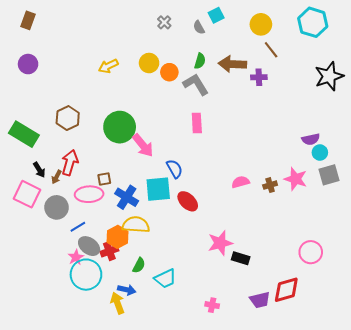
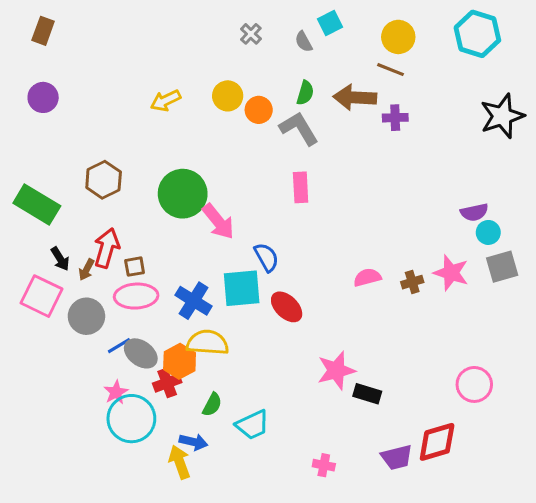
brown line: (271, 50) -> (391, 70), moved, turned -30
brown square: (104, 179) -> (135, 267), moved
gray ellipse: (89, 246) -> (141, 353), moved

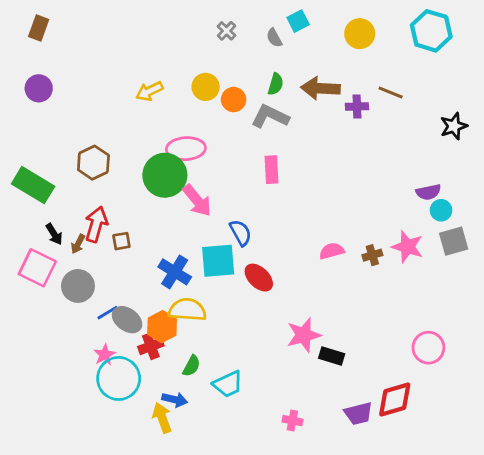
brown line: (391, 70) -> (391, 93), moved
black star: (502, 116) -> (454, 126), moved, size x0.7
gray L-shape: (299, 128) -> (270, 116), turned -33
pink ellipse: (136, 296) -> (186, 149), moved

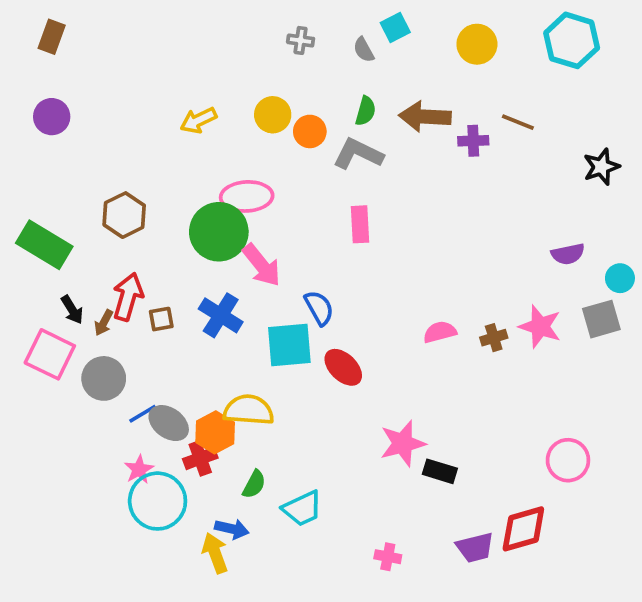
gray cross: (227, 31) -> (301, 40), turned -36
cyan circle: (441, 210) -> (620, 278), moved
blue cross: (175, 272) -> (221, 315), moved

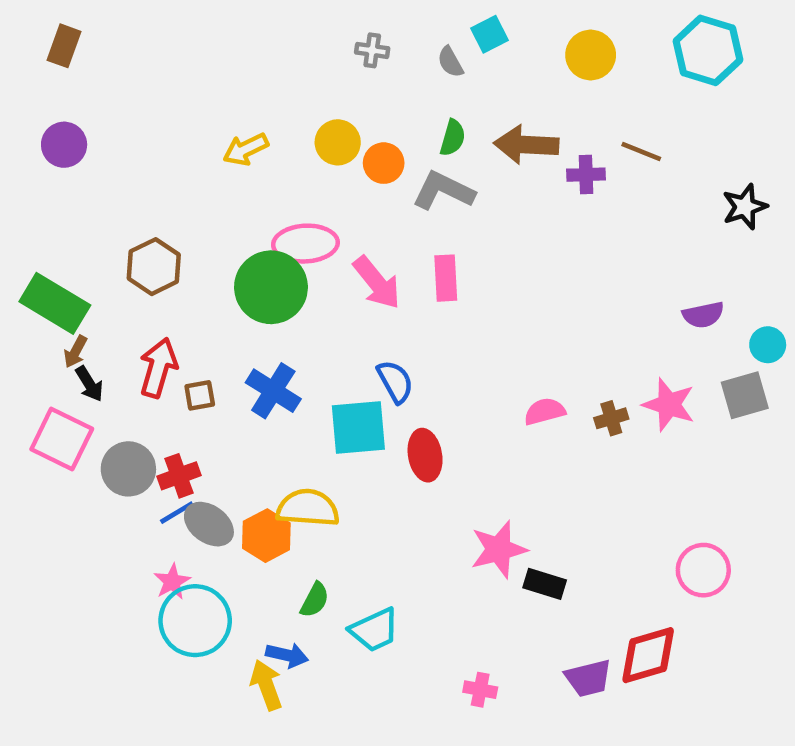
pink arrow: (262, 265) -> (377, 283), moved
brown arrow: (104, 323) -> (76, 352), moved
red ellipse: (343, 367) -> (425, 455), turned 36
red cross: (200, 458) -> (179, 476), moved

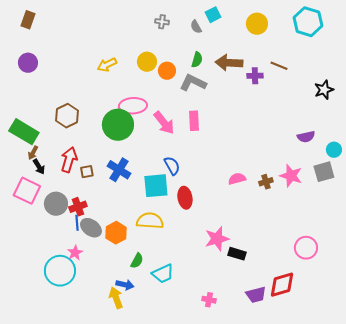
yellow semicircle: (308, 508) -> (150, 221), moved
blue line: (177, 513) -> (77, 223), turned -63
cyan circle: (195, 621) -> (60, 271), moved

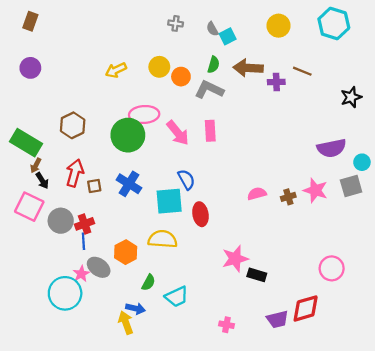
cyan square: (213, 15) -> (228, 36), moved
purple semicircle: (306, 137) -> (332, 148), size x1.5
gray ellipse: (91, 228) -> (99, 267), moved

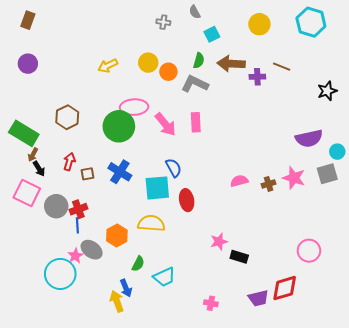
gray semicircle: (212, 29) -> (195, 12), moved
red arrow: (75, 173) -> (69, 162), size x0.7
pink star: (235, 259) -> (219, 242), size x0.7
blue arrow: (135, 308) -> (126, 288), turned 54

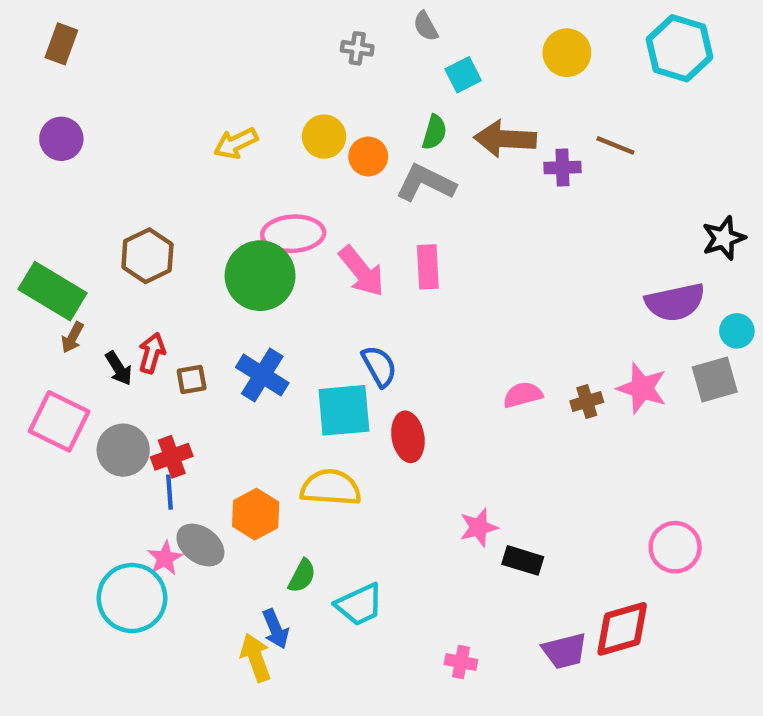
black star: (327, 91) -> (724, 238), moved
black arrow: (39, 169) -> (119, 368), moved

